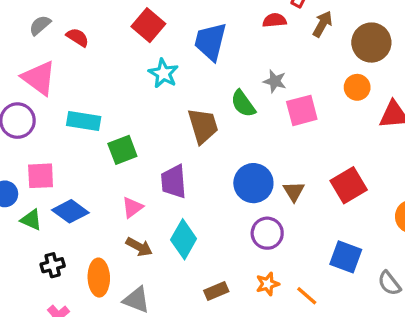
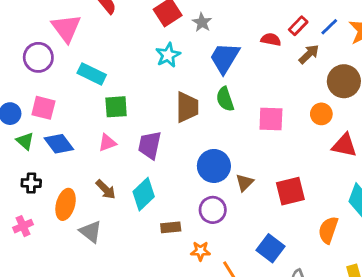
blue trapezoid: (210, 42) -> (225, 58), moved
gray star: (275, 81) -> (202, 22), moved
pink triangle: (132, 207) -> (107, 143), moved
brown rectangle: (216, 291) -> (171, 227), moved

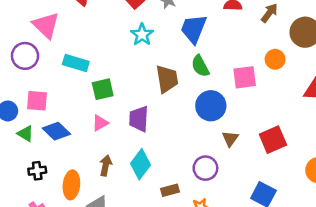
orange circle: (321, 114) -> (275, 59), moved
blue circle: (214, 166) -> (211, 106), moved
brown arrow: (106, 189) -> (106, 165), turned -114

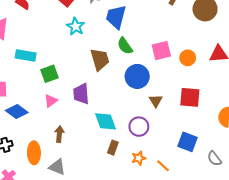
orange circle: (275, 59) -> (188, 58), moved
red square: (273, 140) -> (190, 97), turned 35
cyan diamond: (141, 164) -> (106, 121), moved, turned -50
brown rectangle: (170, 190) -> (113, 148), turned -48

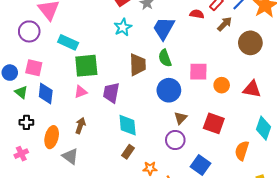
green square: (50, 74) -> (86, 66), size x1.4
blue diamond: (17, 111) -> (46, 93), turned 45
purple circle: (139, 127) -> (175, 140), moved

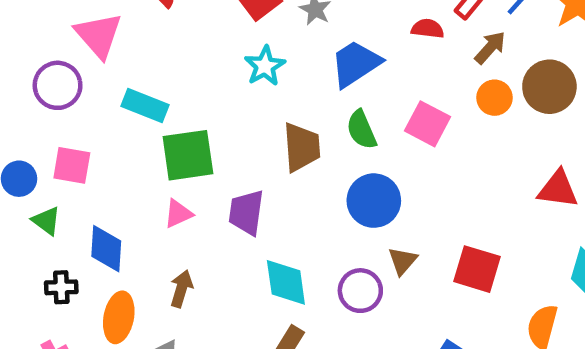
blue trapezoid: (164, 28) -> (356, 64), turned 30
pink square: (198, 72) -> (427, 124), moved, turned 30
orange circle: (222, 85) -> (494, 98), moved
blue diamond: (46, 93) -> (106, 249), moved
purple circle: (175, 140) -> (360, 291), moved

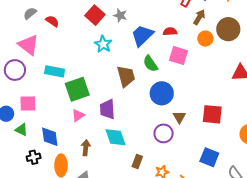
red semicircle: (428, 29) -> (170, 31), moved
cyan diamond: (286, 282) -> (116, 137), moved

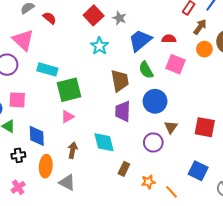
purple trapezoid: (107, 109) -> (123, 111), moved

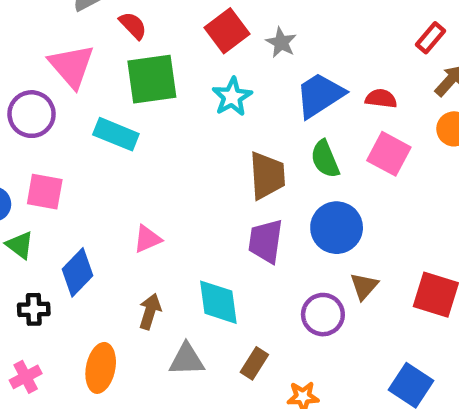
green square: (69, 90) -> (152, 79), moved
blue diamond: (37, 136) -> (77, 272), turned 40
orange ellipse: (46, 166) -> (101, 368), moved
gray triangle: (67, 182) -> (187, 360), moved, turned -36

